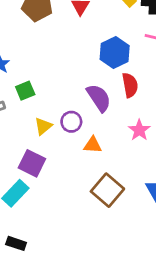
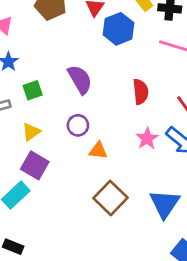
blue hexagon: (115, 52) -> (118, 29), moved
purple semicircle: (99, 98) -> (80, 79), moved
yellow triangle: (43, 126) -> (31, 132), moved

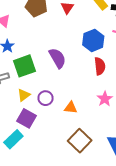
blue hexagon: (118, 29) -> (93, 40), moved
green square: (33, 90) -> (24, 66), size x1.6
purple circle: (78, 125) -> (46, 98), moved

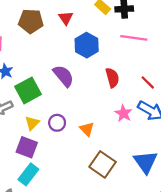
blue hexagon: (93, 40) -> (87, 45), moved
orange triangle: (71, 108) -> (87, 129), turned 48
purple square: (26, 118) -> (27, 147), moved

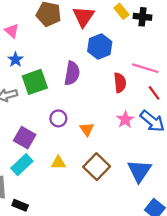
red triangle: (66, 18) -> (83, 16), size x1.5
pink line: (134, 38) -> (145, 68), moved
purple semicircle: (63, 76) -> (72, 73), turned 40
yellow triangle: (32, 123) -> (58, 163), moved, turned 35

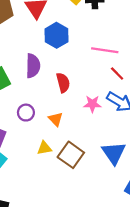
red semicircle: (120, 83) -> (63, 83), moved
pink star: (125, 120) -> (92, 104), turned -30
yellow triangle: (58, 163) -> (44, 148), moved

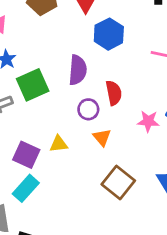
purple circle: (26, 113) -> (88, 109), moved
yellow triangle: (44, 148) -> (59, 144), moved

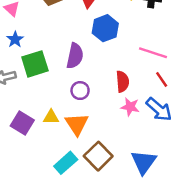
red semicircle: (114, 93) -> (123, 82), moved
orange triangle: (102, 137) -> (77, 124), moved, size x1.5
cyan rectangle: (26, 188) -> (66, 163), moved

